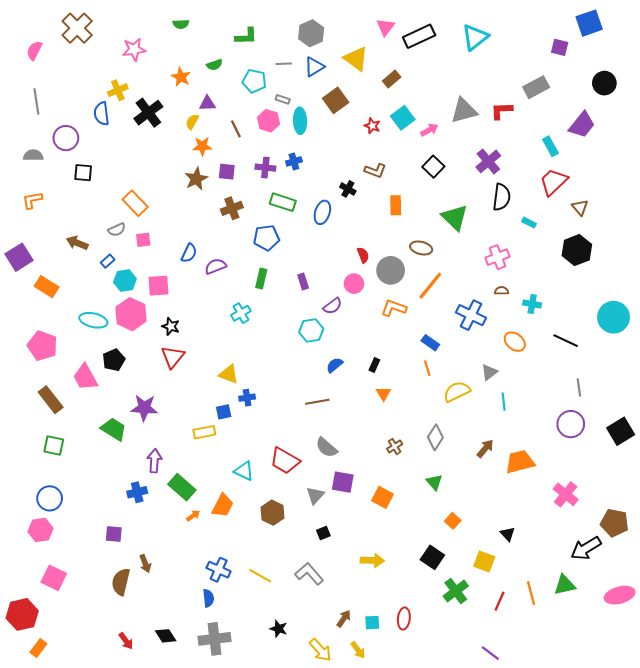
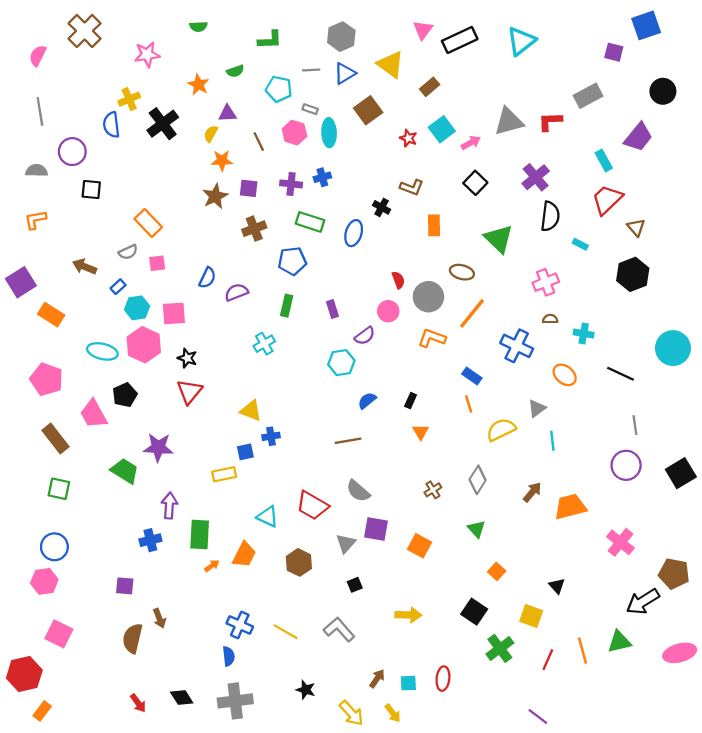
green rectangle: (182, 487) -> (200, 535), turned 52

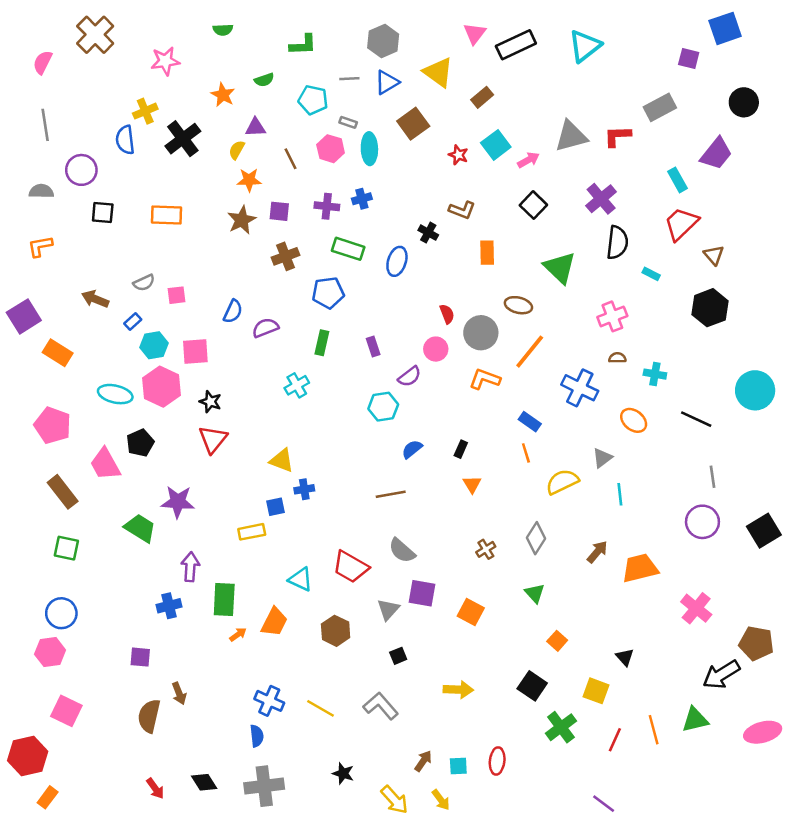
orange rectangle: (148, 223) -> (167, 215), moved, turned -44

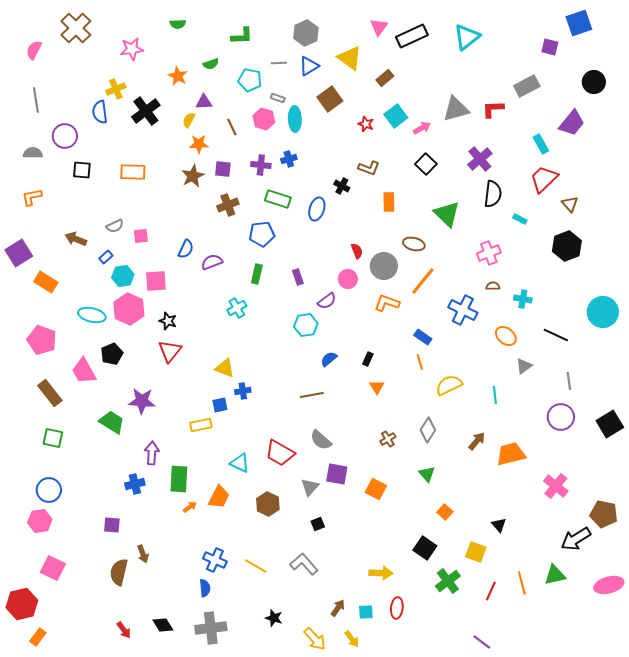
gray triangle: (602, 458) -> (524, 366), moved
yellow arrow: (458, 690) -> (381, 573), moved

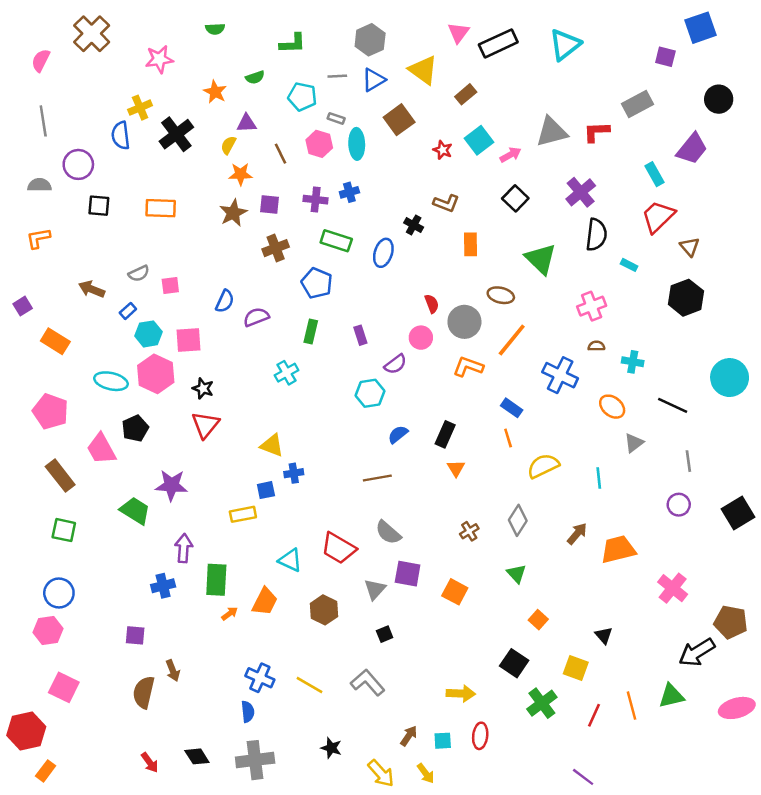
blue pentagon: (262, 234) -> (317, 283), turned 30
purple square: (19, 253) -> (23, 306), size x0.6
black rectangle: (368, 359) -> (445, 434), size x1.5
purple circle: (561, 417) -> (679, 505), size x0.7

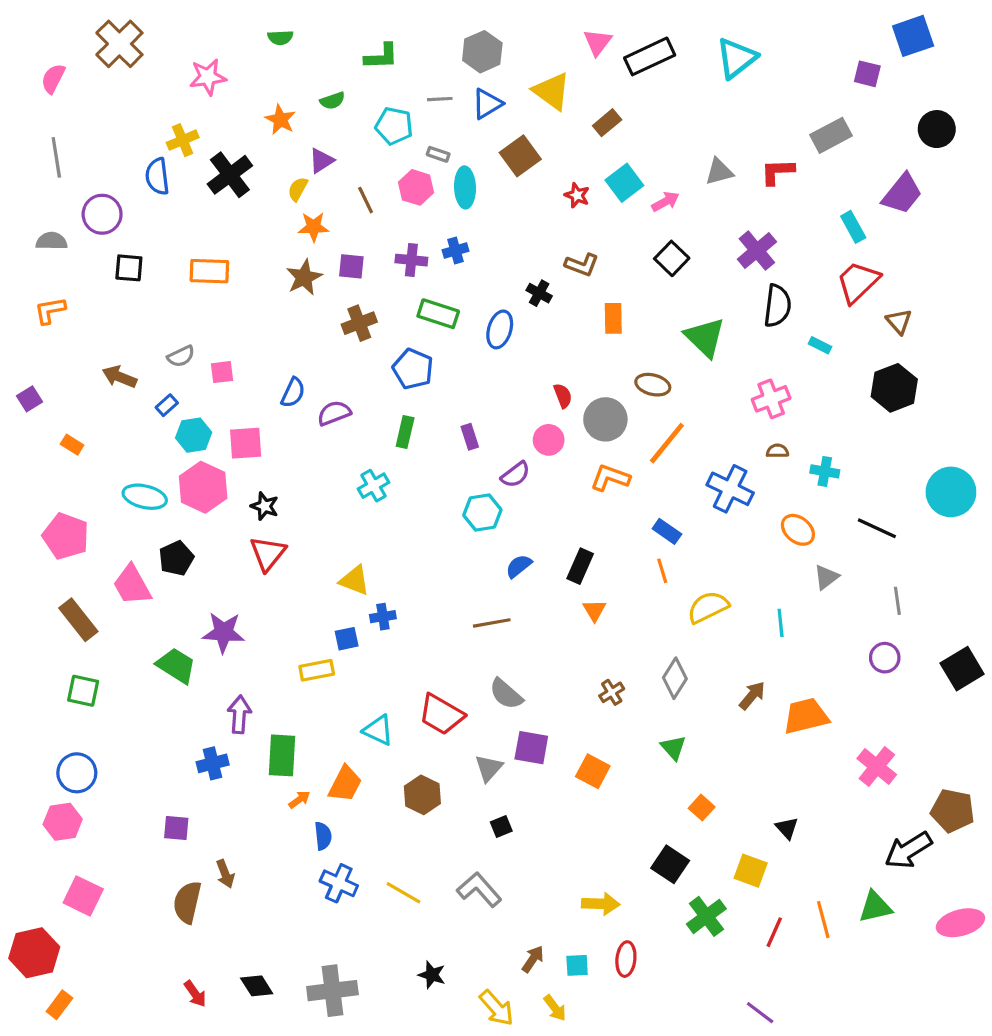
purple triangle: (247, 123) -> (321, 161), turned -30
gray triangle: (552, 132) -> (719, 172), size x0.7
orange rectangle: (55, 341) -> (72, 445), size x0.6
blue semicircle: (248, 712) -> (323, 836), moved

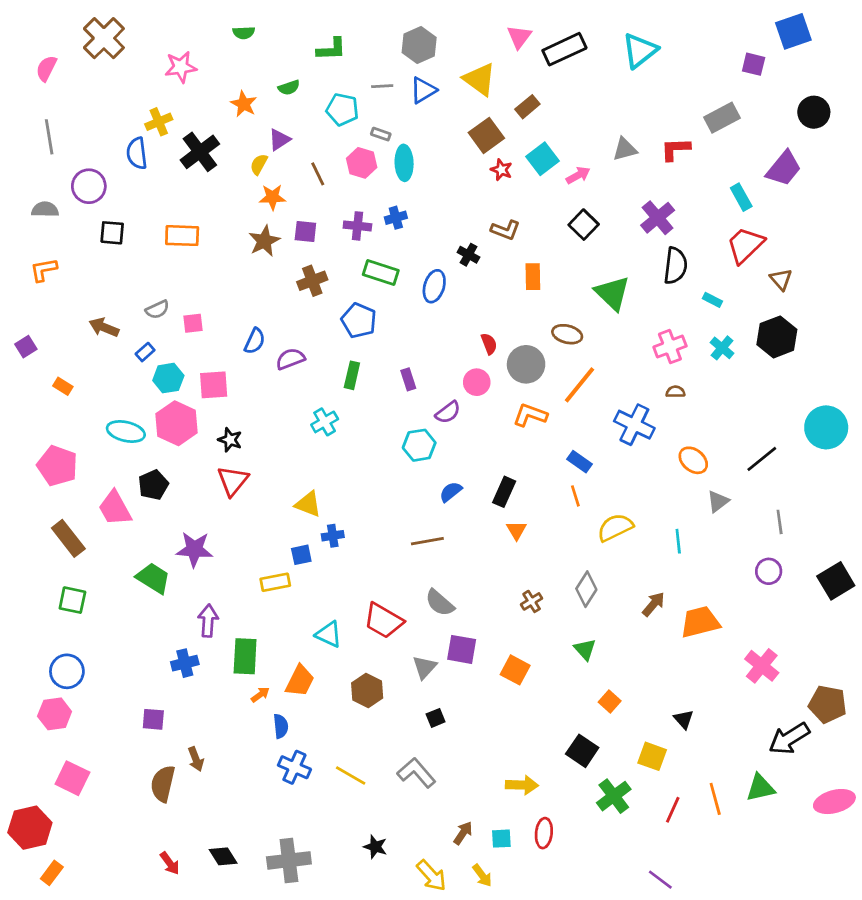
brown square: (520, 156) -> (486, 135), moved
cyan cross: (825, 471) -> (722, 348), moved, turned 30
black line: (877, 528) -> (762, 459), turned -64

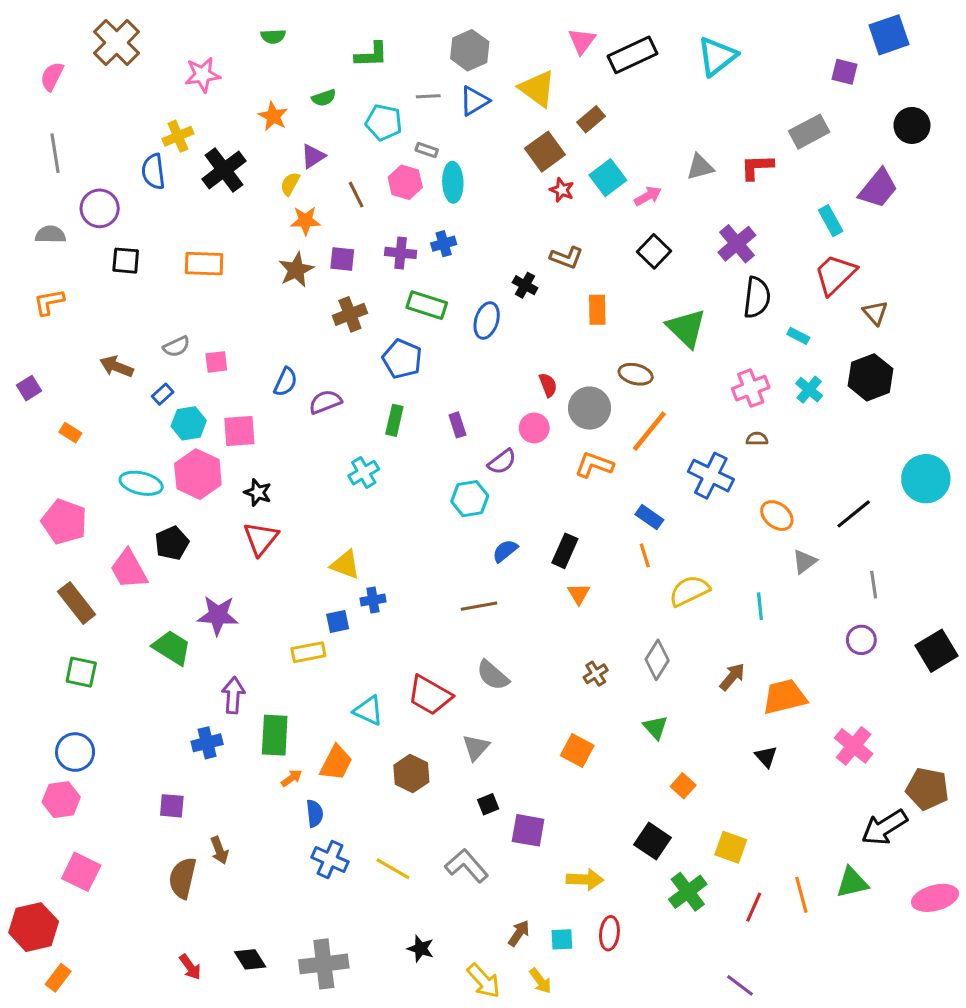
purple square: (462, 649) -> (528, 830), moved
black triangle: (684, 719) -> (766, 757), moved

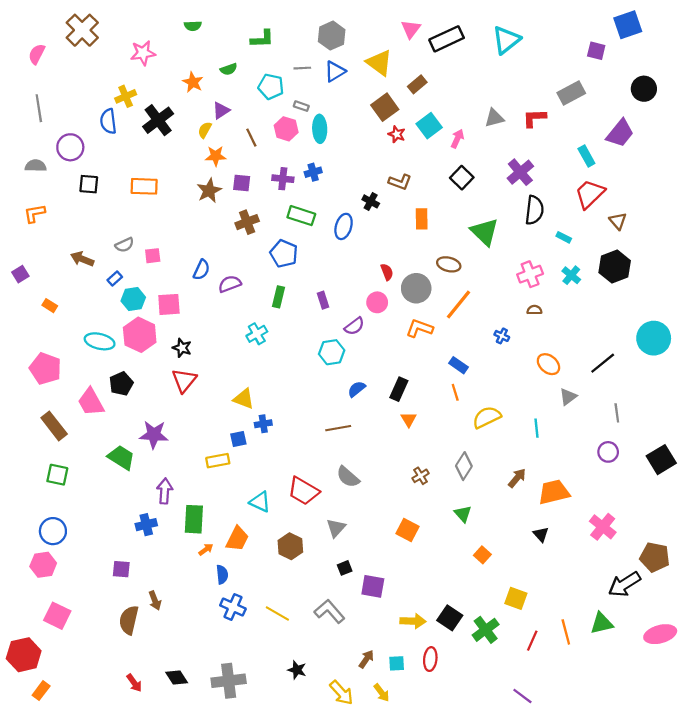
pink arrow: (648, 196) -> (457, 139), turned -36
blue cross: (711, 476) -> (502, 336), size x0.5
black square: (652, 841) -> (450, 618), moved

